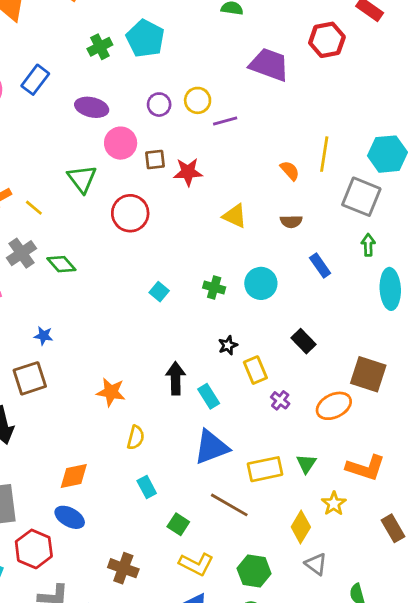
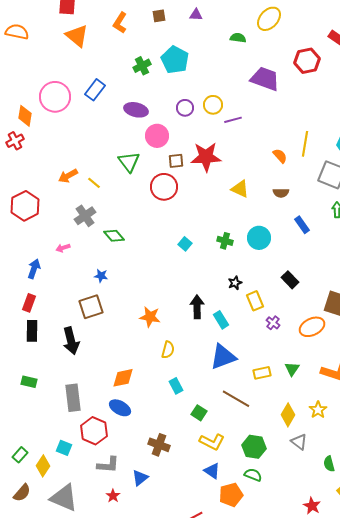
brown square: (155, 160) -> (176, 161), moved
red star: (188, 172) -> (206, 157), size x1.4
green diamond: (61, 264) -> (114, 236), moved
yellow rectangle: (265, 469) -> (262, 373), size x0.7
yellow star: (334, 504) -> (318, 410), moved

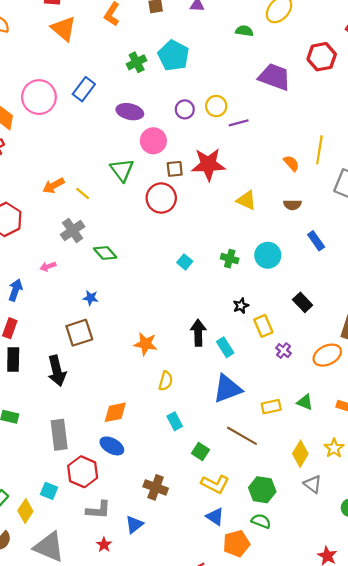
green triangle: (292, 369) -> (305, 402), turned -42

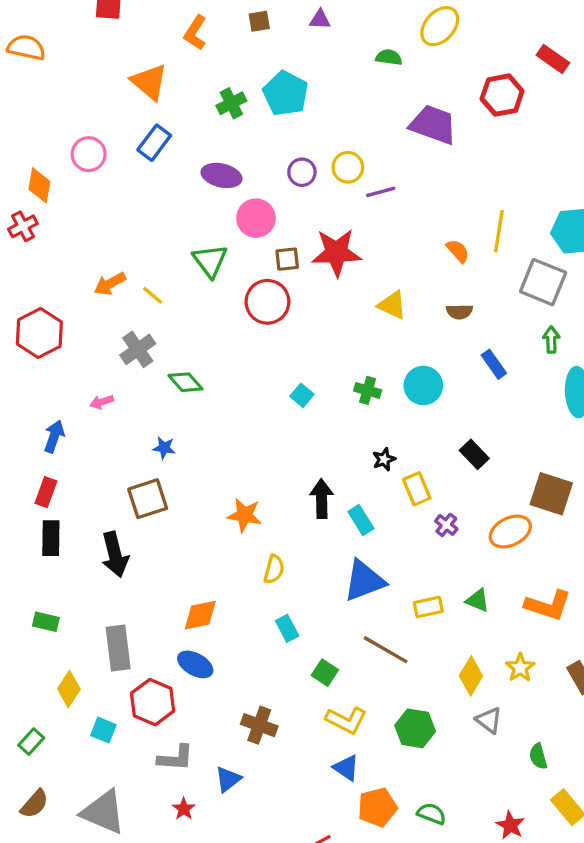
orange triangle: (64, 29) -> (149, 82), moved
pink circle: (39, 97) -> (89, 154), size x0.7
yellow diamond: (25, 511) -> (69, 689), moved
green semicircle: (261, 521) -> (432, 814), moved

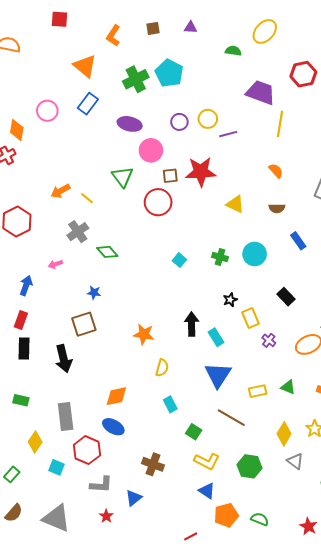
green cross: (231, 103) -> (136, 79), size x1.4
yellow line: (499, 231) -> (280, 124), moved
blue triangle: (364, 581) -> (218, 375), turned -36

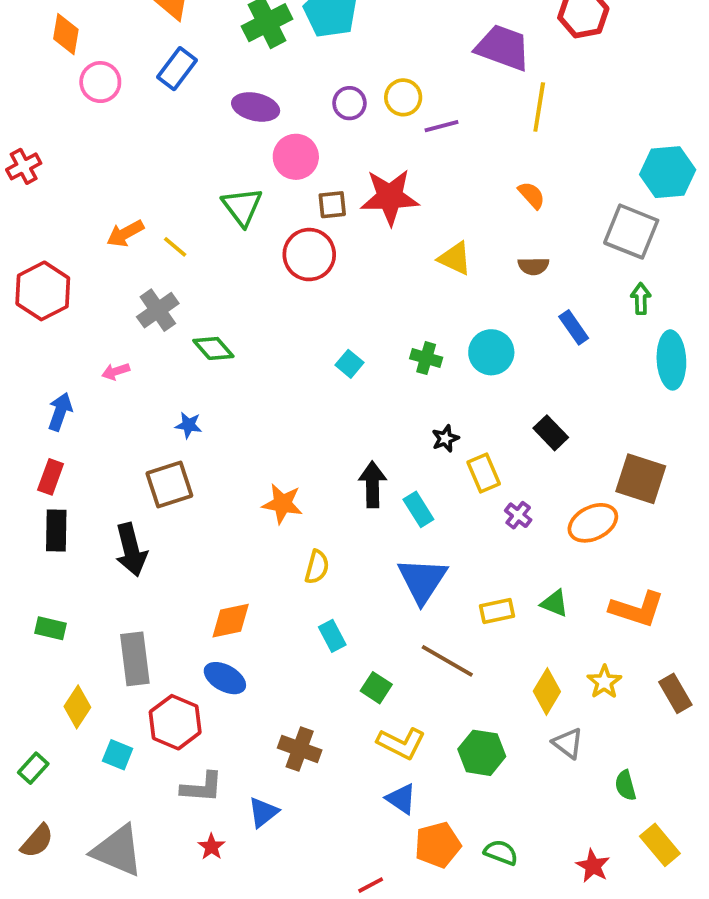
orange diamond: (17, 130) -> (66, 34), moved

